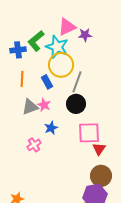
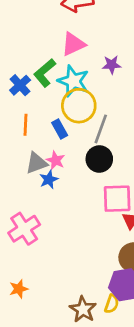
pink triangle: (67, 27) -> (73, 44), moved
blue cross: (18, 50) -> (20, 85), turned -35
blue star: (51, 128) -> (49, 179), moved
pink cross: (34, 145) -> (24, 229), moved, size x1.6

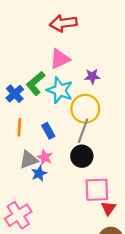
yellow circle: (79, 106) -> (85, 109), moved

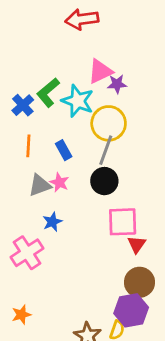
pink triangle: (60, 59) -> (100, 71), moved
blue star: (39, 174) -> (52, 222), moved

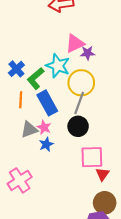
green L-shape: (48, 92) -> (36, 79), moved
blue rectangle: (64, 150) -> (47, 103), size x1.6
blue star: (52, 222) -> (46, 144), moved

